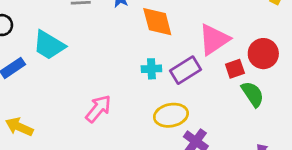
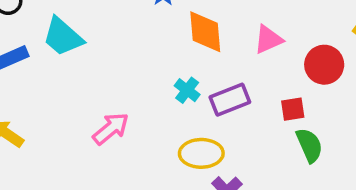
pink triangle: (214, 39) -> (268, 39), moved, size x0.7
red circle: (263, 54) -> (324, 65), moved
cyan cross: (151, 69) -> (187, 90), turned 30

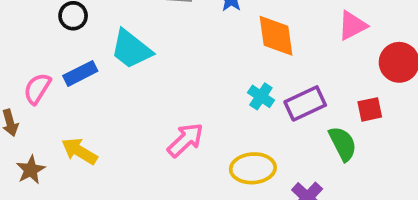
pink triangle: (268, 39) -> (352, 25), moved
green semicircle: (309, 145) -> (343, 144), moved
yellow ellipse: (201, 153) -> (253, 168), moved

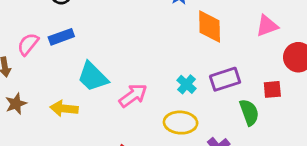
cyan trapezoid: (131, 49) -> (93, 77), moved
cyan cross: (261, 96) -> (187, 84), moved
yellow arrow: (79, 151) -> (64, 108), moved, turned -32

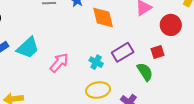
cyan trapezoid: (93, 77) -> (28, 48), moved, turned -75
pink arrow: (133, 96) -> (59, 63), moved

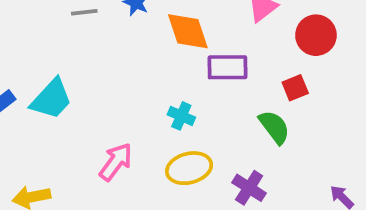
purple rectangle: (123, 52) -> (227, 67), moved, turned 35
pink arrow: (59, 63) -> (116, 162), moved

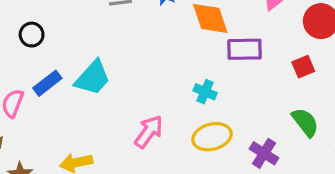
green semicircle: (274, 127) -> (305, 122), moved

